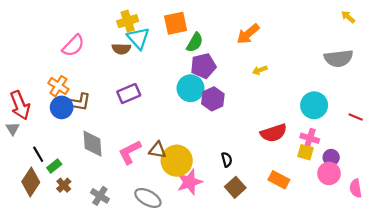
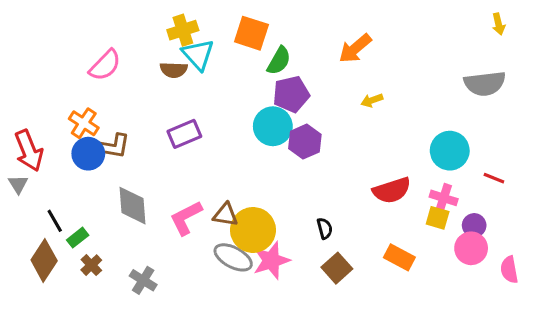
yellow arrow: (348, 17) -> (499, 24), turned -144
orange square: (176, 23) -> (251, 33), turned 30
red line: (356, 117) -> (494, 178), moved
gray ellipse: (148, 198) -> (233, 257), moved

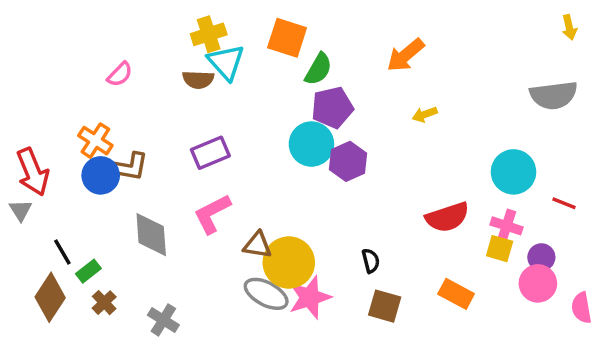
pink semicircle: (105, 65) -> (120, 74), size x0.7
pink L-shape: (186, 218) -> (212, 214), moved
brown square: (337, 268) -> (385, 306), turned -32

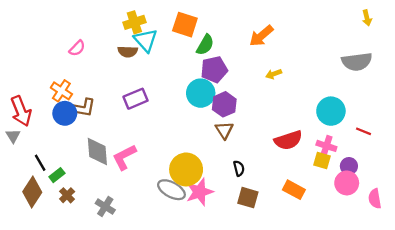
pink L-shape: (212, 214) -> (124, 157), moved
brown triangle: (257, 245) -> (224, 130), moved, turned 48

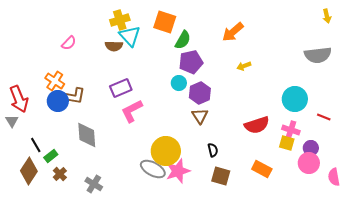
cyan circle: (201, 93) -> (179, 83), size x0.6
pink L-shape: (124, 157) -> (132, 111), moved

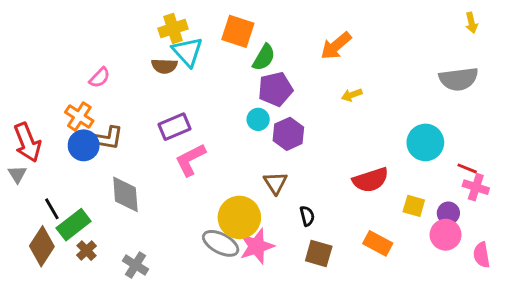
pink semicircle: (69, 43) -> (99, 78), moved
brown triangle: (200, 116) -> (275, 183), moved
pink cross: (291, 130) -> (476, 187), moved
green rectangle: (51, 156) -> (74, 225), size x1.6

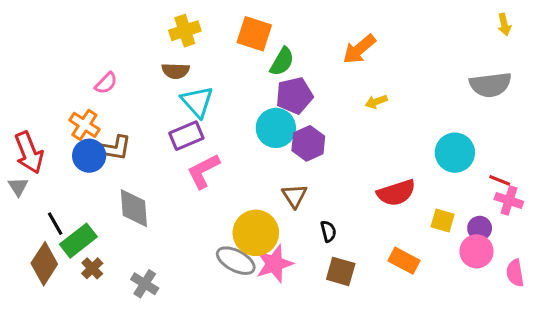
cyan triangle: (187, 52) -> (197, 102), moved
cyan circle: (258, 119) -> (276, 128), size x1.6

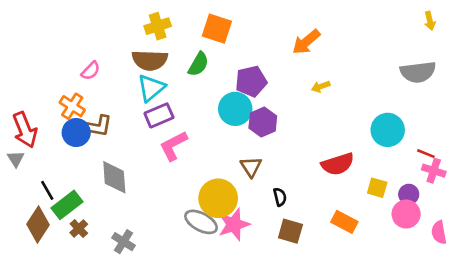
green semicircle: (282, 62) -> (198, 64), moved
brown semicircle: (176, 71) -> (150, 60), size x1.5
cyan triangle: (197, 102) -> (151, 88), moved, turned 32

